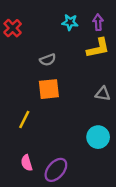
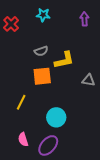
cyan star: (70, 22) -> (43, 15), moved
yellow L-shape: (98, 48) -> (64, 60), moved
cyan circle: (98, 137) -> (56, 117), moved

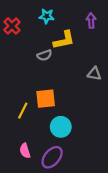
yellow L-shape: (64, 60) -> (64, 40), moved
orange square: (42, 76) -> (46, 99), moved
gray triangle: (88, 80) -> (94, 74), moved

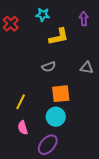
gray semicircle: (44, 55) -> (49, 67), moved
orange square: (46, 99) -> (61, 94), moved
pink semicircle: (25, 151) -> (23, 128), moved

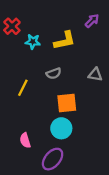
cyan star: (43, 15) -> (33, 42), moved
purple arrow: (84, 19) -> (92, 21), turned 48
yellow line: (21, 102) -> (23, 88), moved

